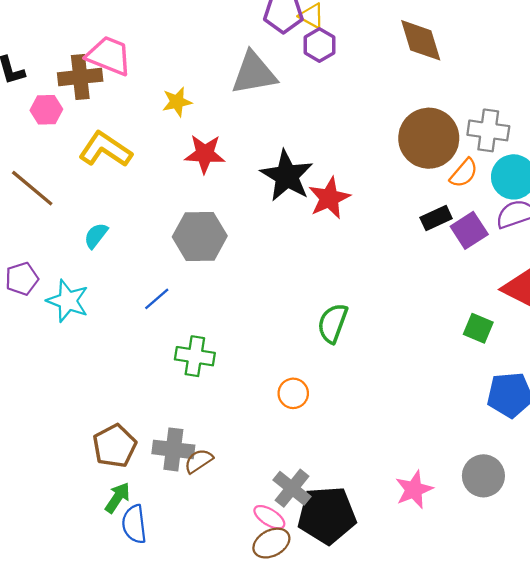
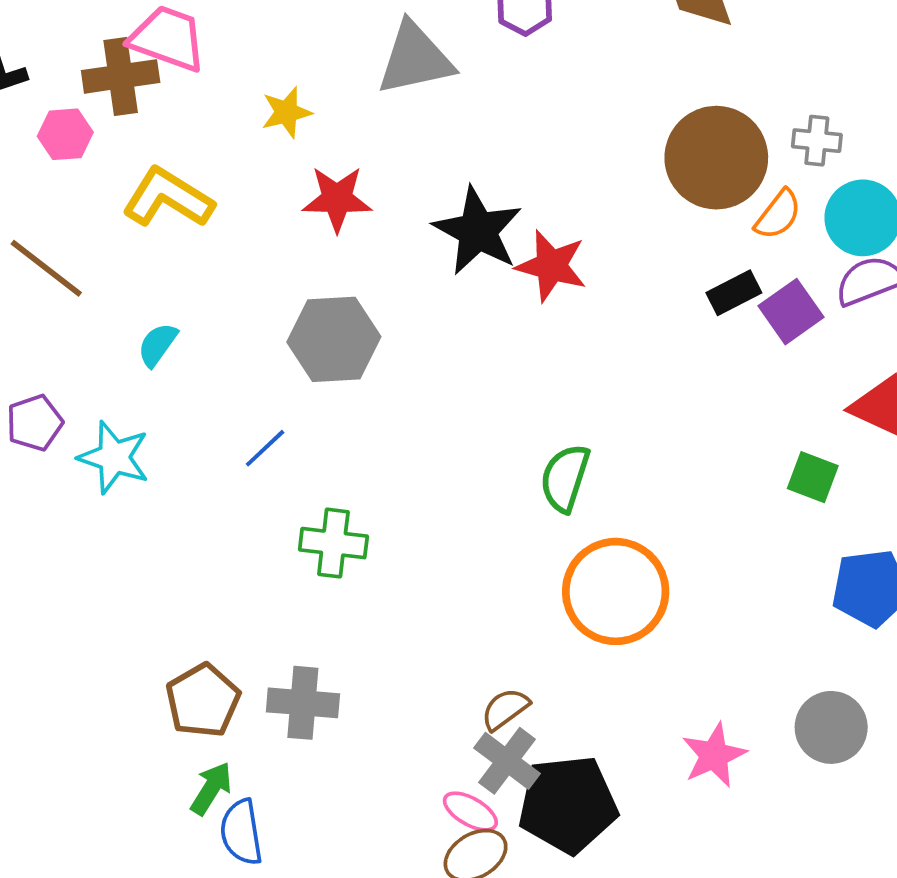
gray cross: (488, 130) -> (817, 141), size x0.7
red star: (329, 198) -> (551, 266), turned -30
orange circle: (293, 393) -> (616, 591), moved, size x2.0
brown semicircle: (199, 461) -> (505, 709), moved

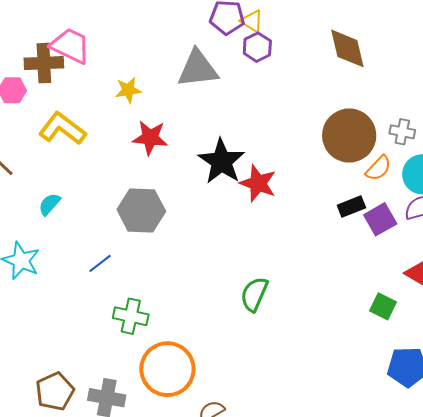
orange circle: (616, 591) -> (167, 369), moved

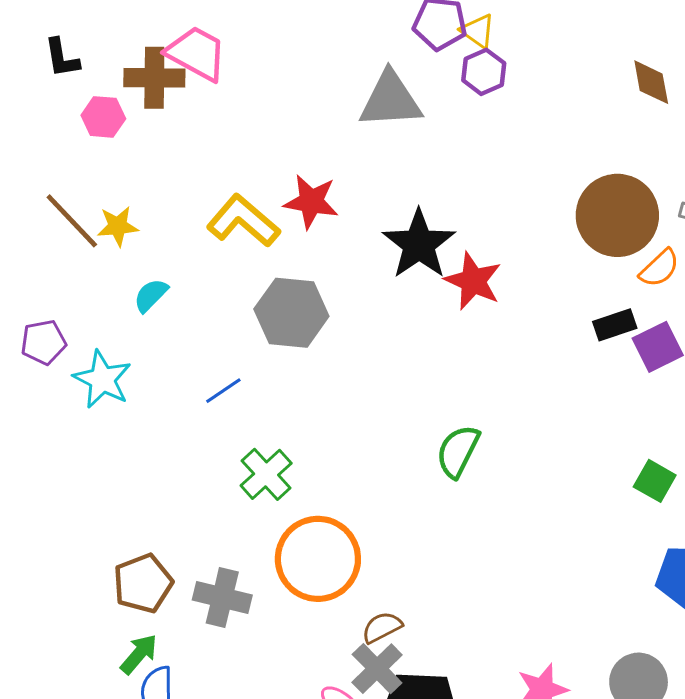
brown diamond: (347, 48) -> (651, 82), moved, size x0.7
yellow star: (128, 90) -> (118, 226), moved
yellow L-shape: (62, 128) -> (243, 221), moved
green cross: (131, 316) -> (266, 474), turned 32

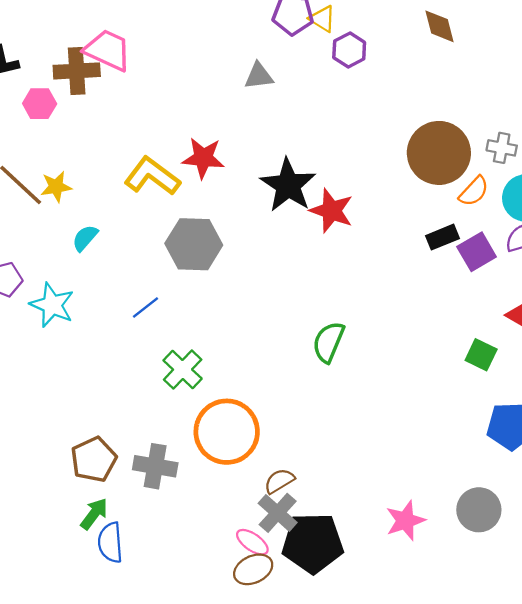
purple hexagon: (484, 72) -> (349, 50), moved
brown diamond: (651, 82) -> (439, 26), moved
gray triangle: (390, 100) -> (259, 76), size x0.6

